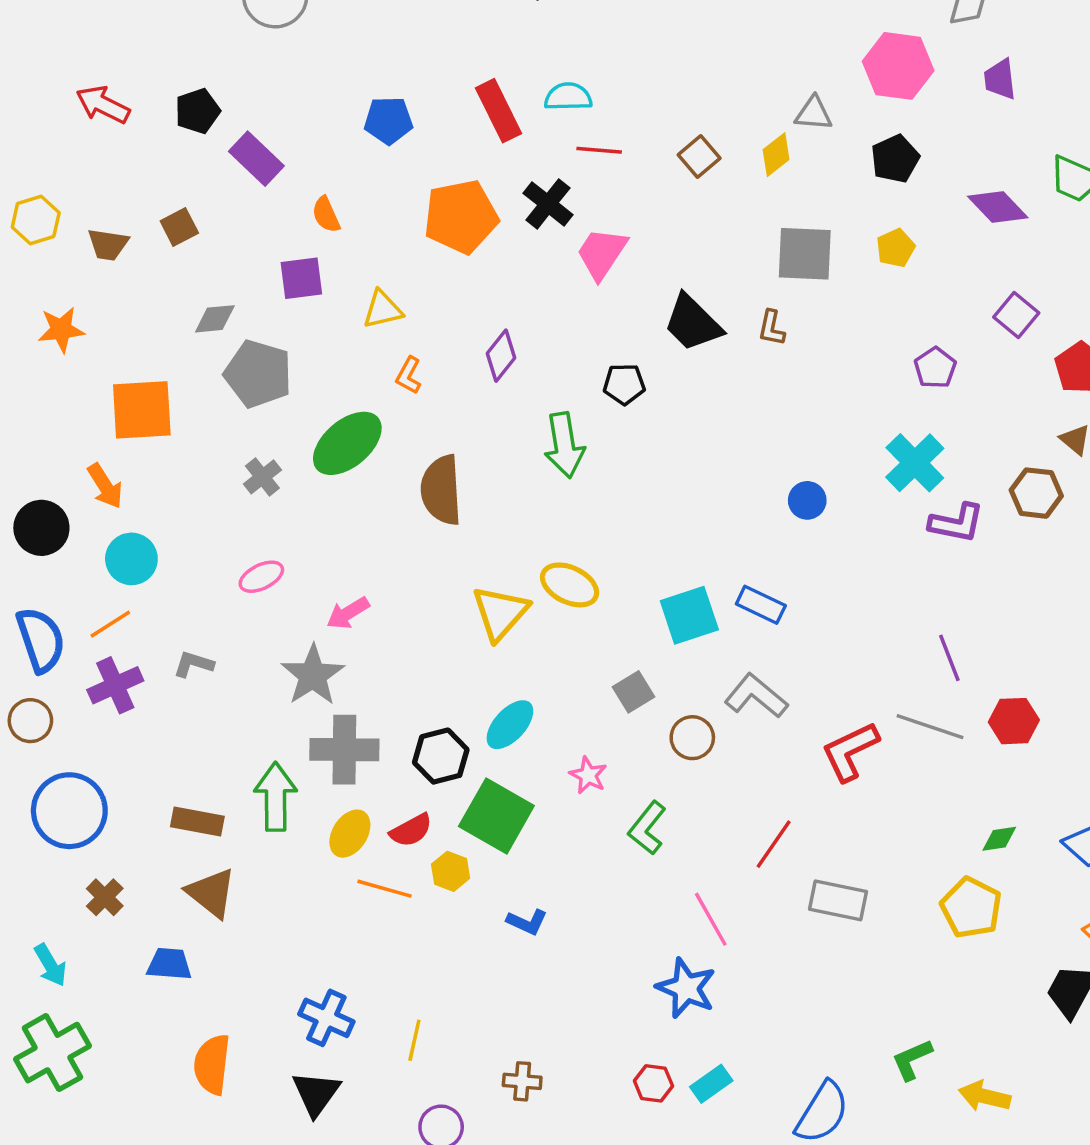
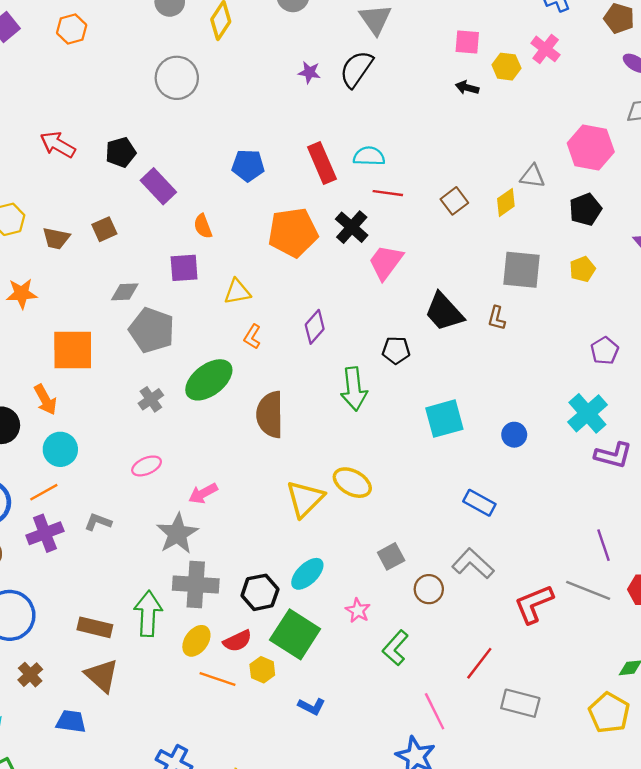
cyan square: (689, 615) -> (444, 419), moved

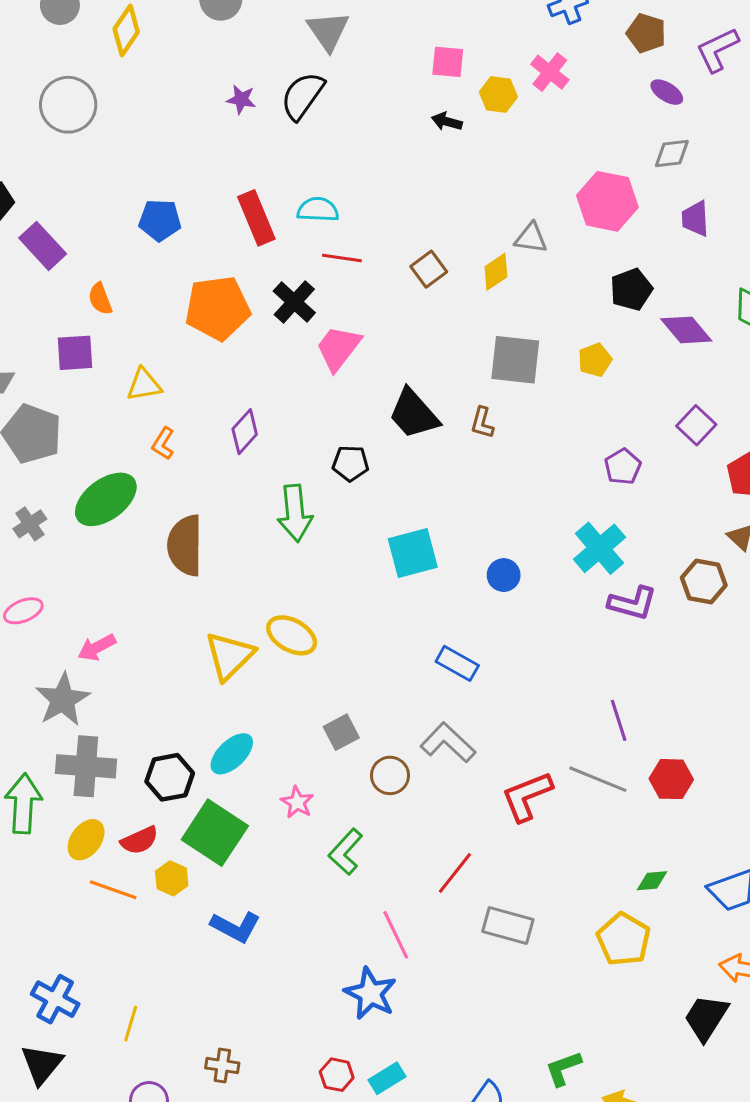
black pentagon: (585, 209) -> (631, 290), moved
blue L-shape: (312, 706) -> (236, 927), size x1.4

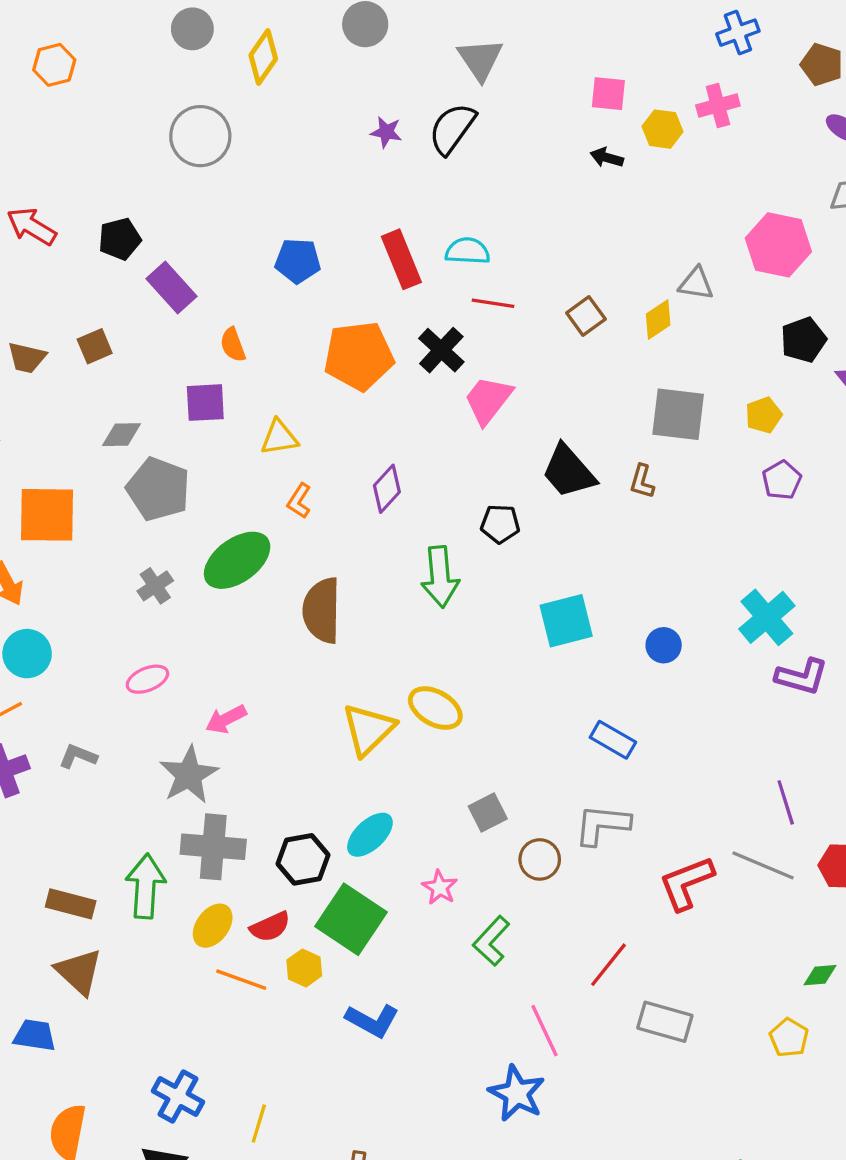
pink cross: (550, 72) -> (718, 105), turned 36
purple pentagon: (623, 467) -> (782, 480), moved
gray L-shape: (448, 743) -> (602, 825), turned -38
yellow pentagon: (624, 939) -> (789, 1038), size x0.7

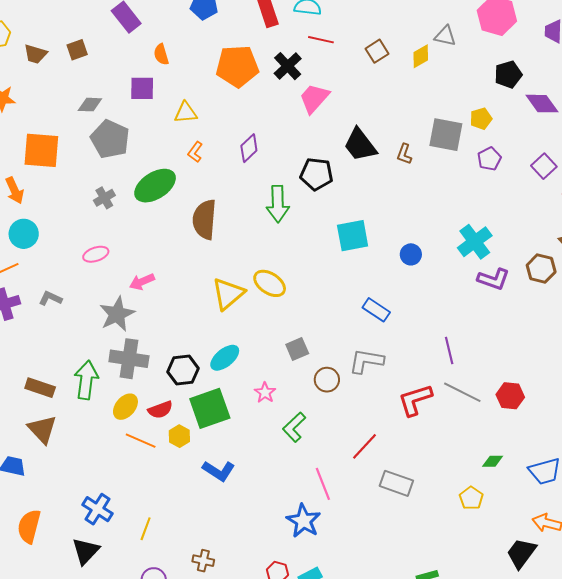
gray square: (678, 414) -> (446, 135), moved
black pentagon: (500, 524) -> (316, 174), size x1.4
purple line: (786, 802) -> (449, 350), moved
green square: (351, 919) -> (210, 408), turned 33

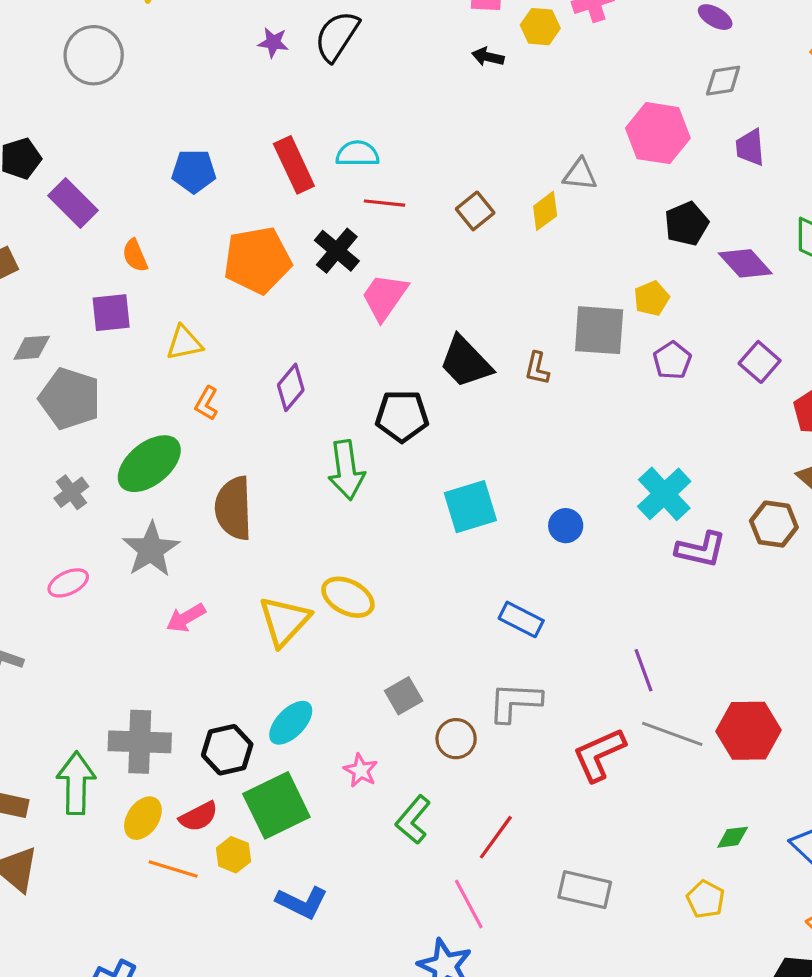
pink arrow: (142, 282) -> (186, 618), moved
gray star: (117, 314) -> (151, 550), moved
red hexagon: (510, 396) -> (748, 731), size x1.4
red line: (364, 446) -> (496, 837), moved

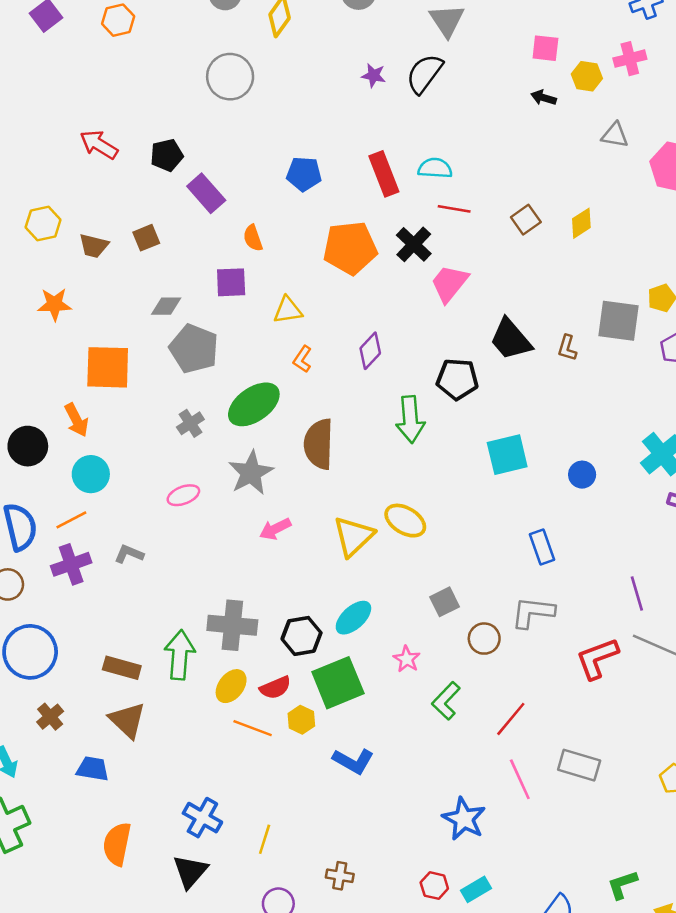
gray triangle: (580, 174) -> (615, 135), moved
blue rectangle: (521, 619) -> (542, 547), turned 40
pink line: (469, 904) -> (520, 779), moved

